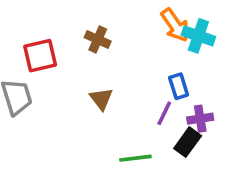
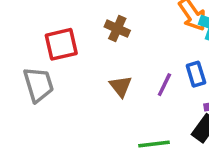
purple line: (164, 113) -> (164, 85), moved

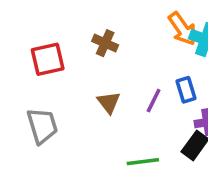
gray trapezoid: (38, 85) -> (42, 126), moved

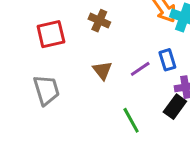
purple line: (154, 101) -> (140, 69), turned 30
green line: (143, 162) -> (131, 120), turned 68

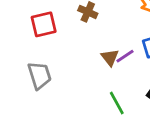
brown triangle: (102, 70) -> (110, 57), moved

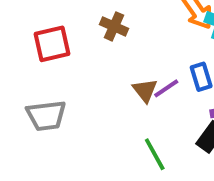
gray trapezoid: (39, 75) -> (46, 116), turned 100

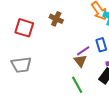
red square: (52, 44) -> (24, 28), turned 30
brown triangle: (145, 90) -> (80, 61), moved

